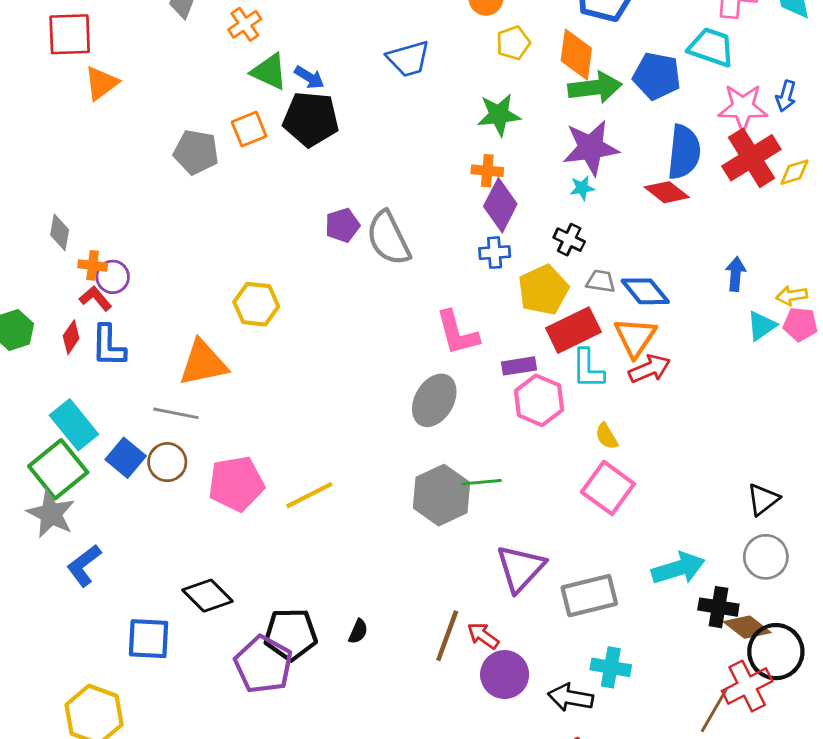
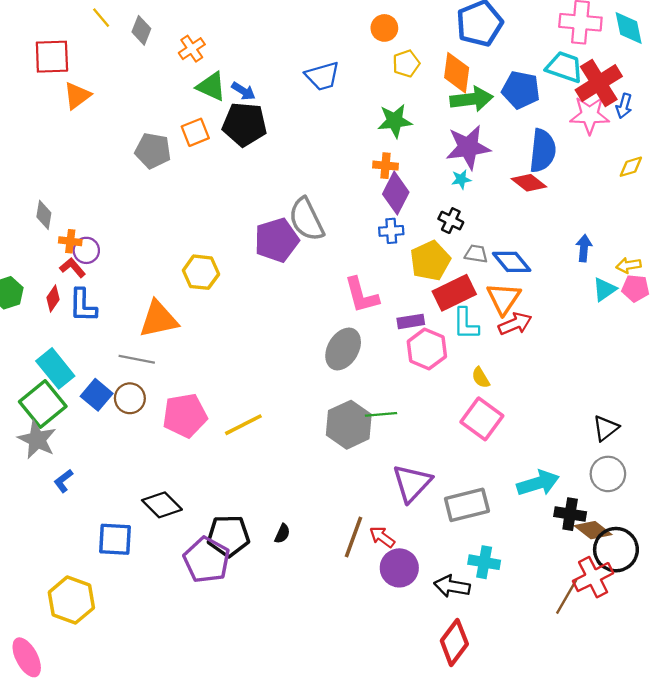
red cross: (751, 158) -> (599, 83), moved
purple pentagon: (342, 225) -> (277, 240), moved, size x1.6
blue L-shape: (84, 565) -> (63, 481), size x0.7

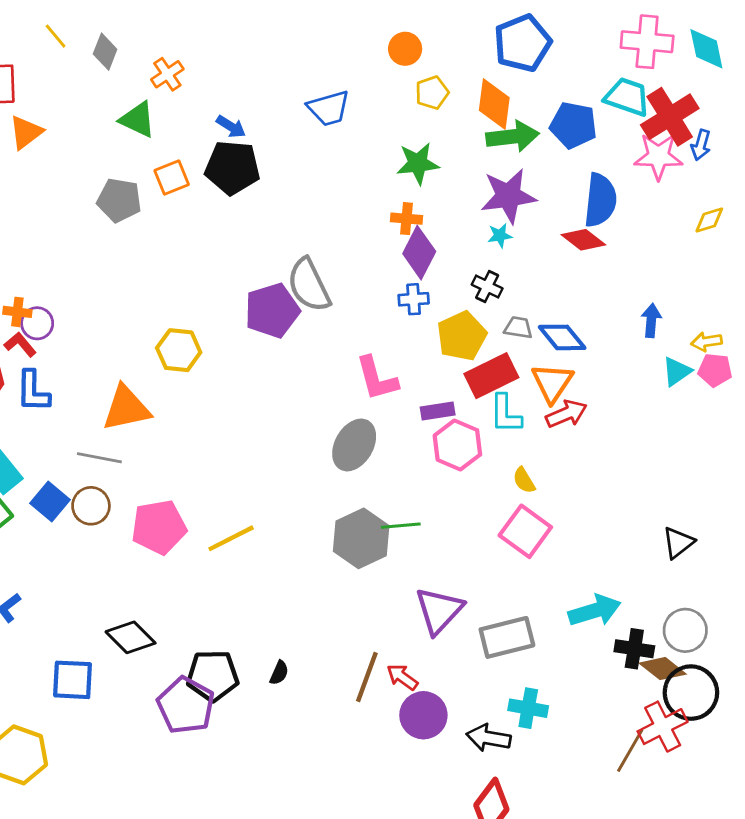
green triangle: (211, 86) -> (138, 120), moved
gray circle: (608, 474) -> (685, 630), moved

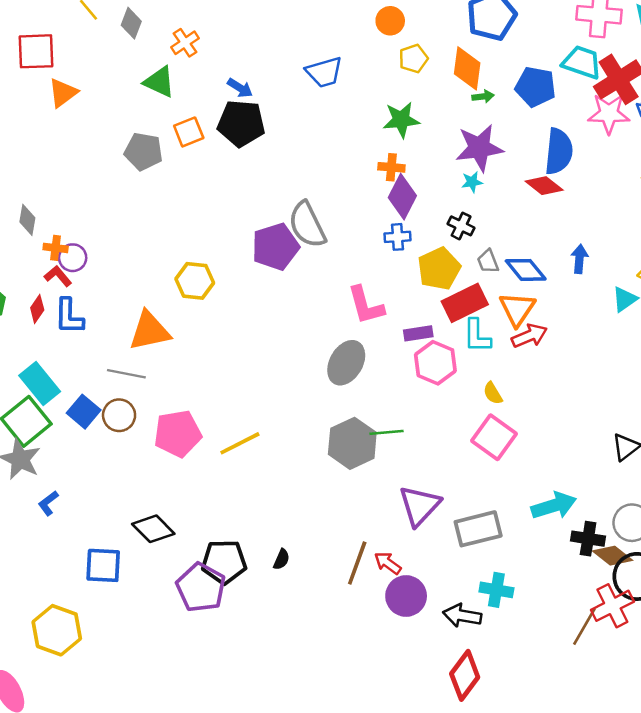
green arrow: (513, 137) -> (483, 96), size x0.5
blue arrow: (651, 320) -> (579, 259), moved
gray trapezoid: (518, 328) -> (488, 261), turned -120

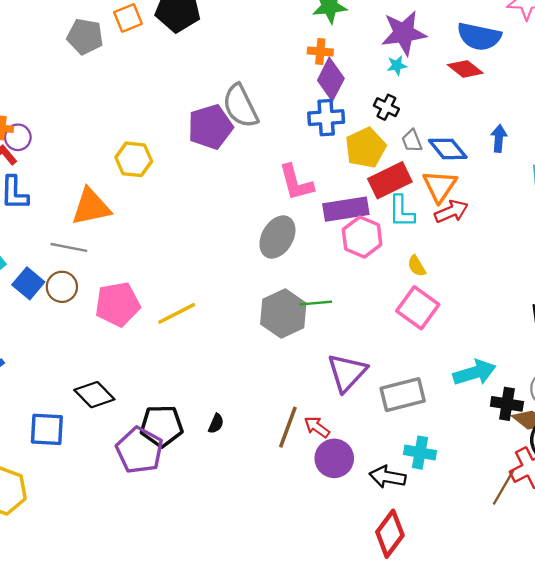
blue semicircle: (559, 151) -> (479, 36), turned 96
blue cross: (398, 237) -> (326, 118), size x1.4
purple rectangle: (418, 333) -> (346, 209), size x1.6

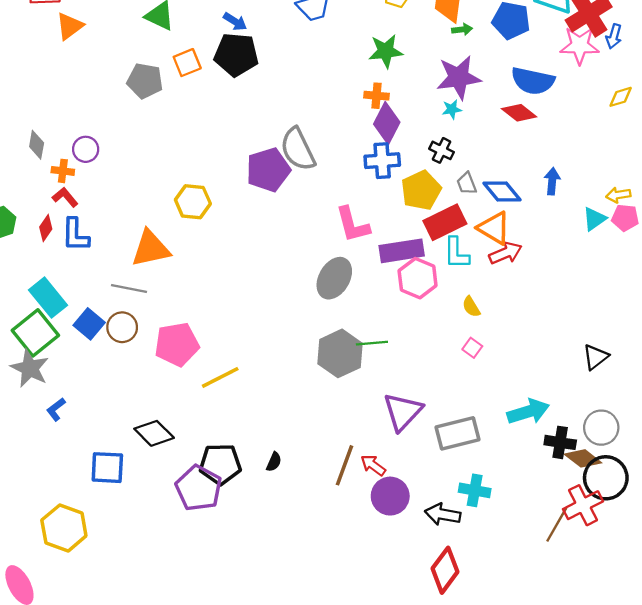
purple circle: (18, 137) -> (86, 149), moved
orange triangle: (440, 186) -> (494, 228), turned -33
pink square: (418, 308) -> (472, 348), size x0.5
yellow line: (177, 313) -> (220, 377), moved

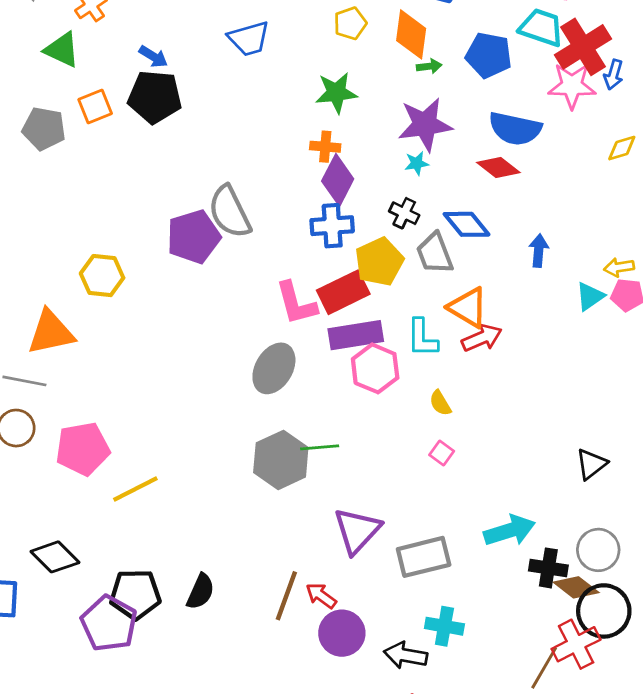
gray trapezoid: (467, 184) -> (435, 253), size x1.5
blue diamond: (502, 191) -> (467, 224), moved
red rectangle: (445, 222) -> (343, 292), moved
black semicircle: (274, 462) -> (200, 592), size x1.5

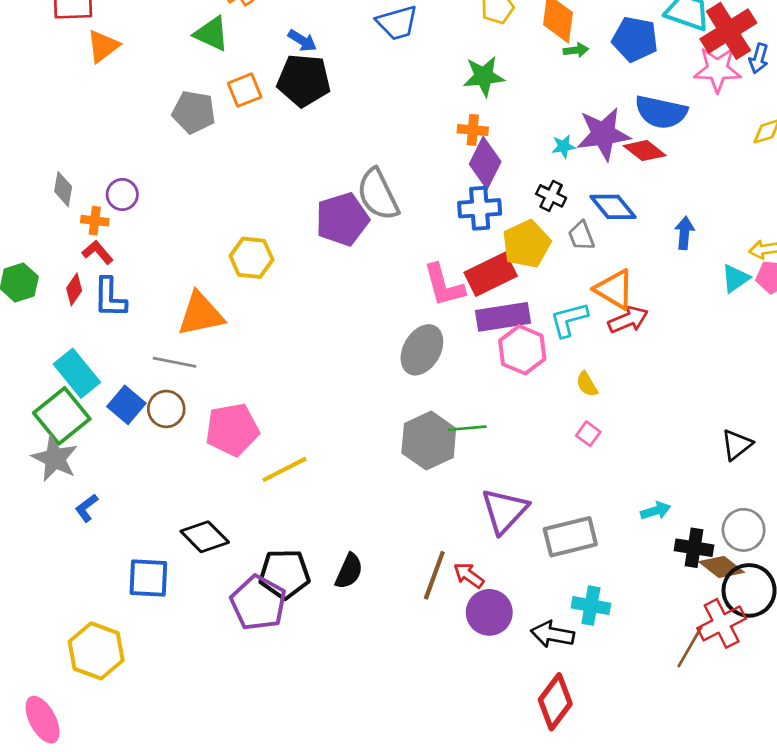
purple star: (425, 124) -> (603, 134), moved
gray trapezoid: (435, 253) -> (581, 236), size x0.7
cyan L-shape: (422, 338) -> (569, 320), turned 75
cyan arrow: (510, 531) -> (656, 511), size x0.6

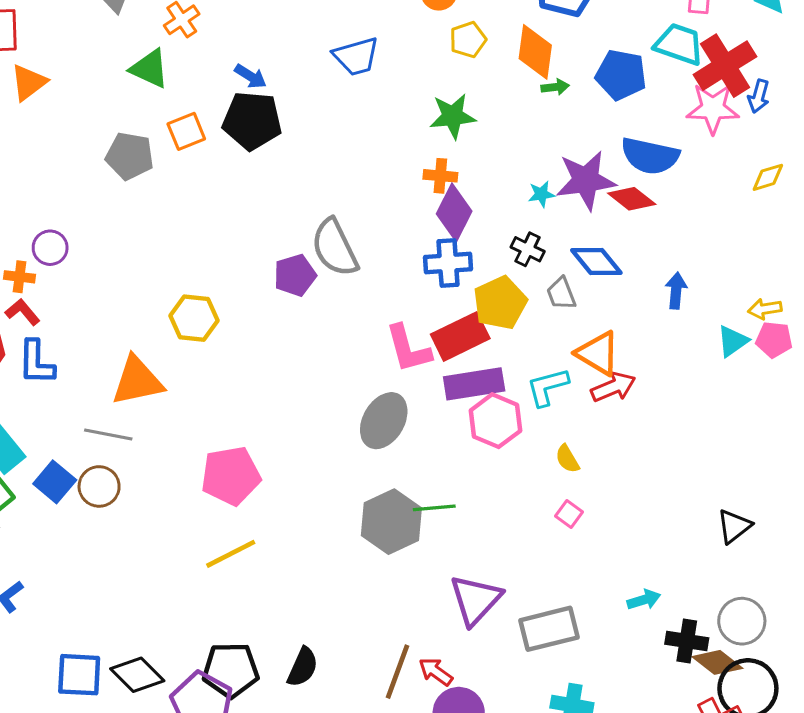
purple pentagon: (342, 219) -> (295, 275), size x0.7
pink pentagon: (232, 430) -> (231, 476), moved
black diamond: (205, 537) -> (137, 675), moved

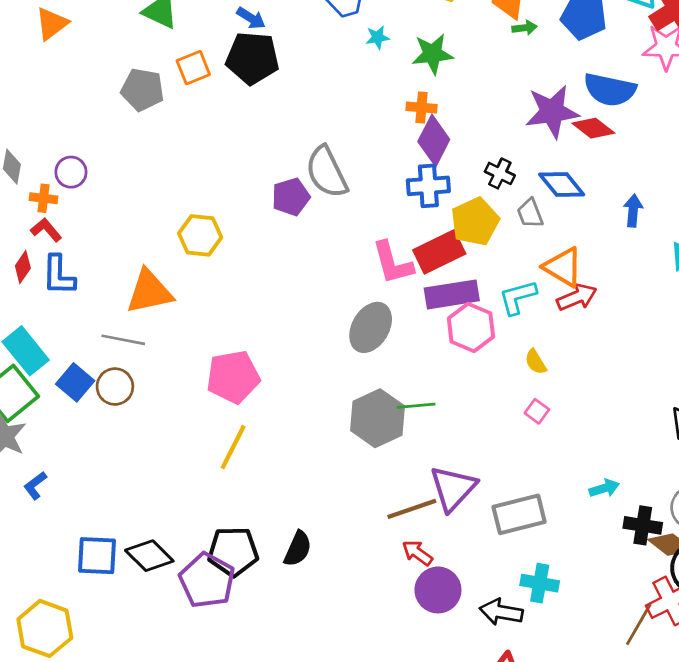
cyan star: (541, 194) -> (377, 37), moved
yellow line: (231, 554) -> (233, 447), turned -36
brown line: (398, 672) -> (412, 509), moved, turned 51

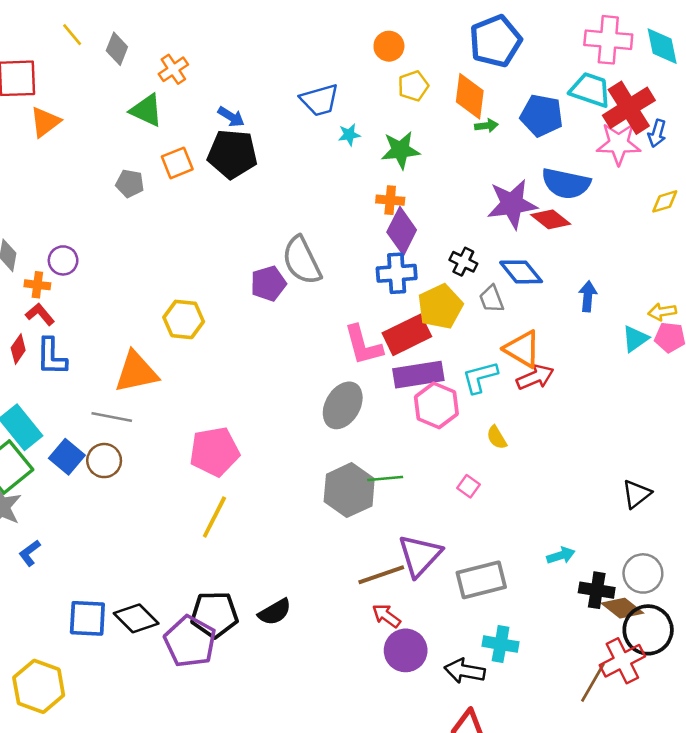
gray pentagon: (142, 90) -> (130, 183), size x0.7
pink square: (537, 411) -> (468, 486), moved
black semicircle: (298, 549) -> (275, 612), turned 36

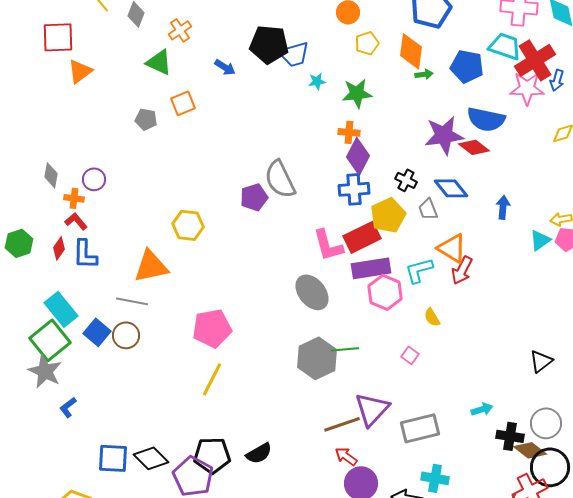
black pentagon: (232, 154) -> (269, 44), moved
red arrow: (535, 377) -> (462, 270), turned 140
gray ellipse: (343, 405) -> (312, 292), turned -69

